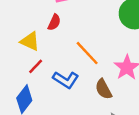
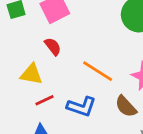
red semicircle: (54, 22) -> (53, 46), turned -49
red line: (36, 66) -> (45, 100), turned 35

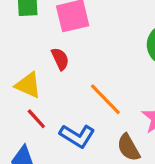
red line: (45, 100) -> (36, 119), turned 60

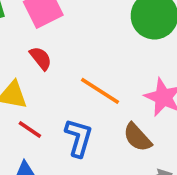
blue L-shape: (77, 136) -> (79, 138), turned -92

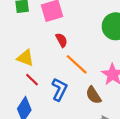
red semicircle: (41, 58) -> (61, 40), moved

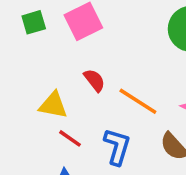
red semicircle: (61, 40) -> (94, 80), moved

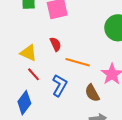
orange line: (138, 101) -> (78, 62), turned -30

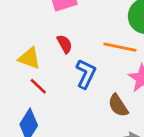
orange line: (78, 62) -> (120, 47), moved
blue L-shape: (60, 85) -> (86, 74), moved

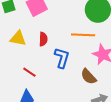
red semicircle: (65, 44) -> (43, 39), turned 40
yellow triangle: (29, 58) -> (18, 38), moved

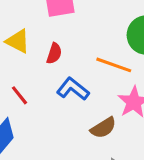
blue L-shape: (62, 58) -> (73, 89), turned -85
brown semicircle: (89, 77) -> (103, 128), turned -96

